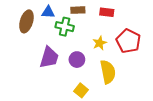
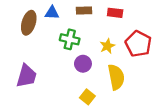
green cross: (65, 27) -> (70, 39), moved
purple trapezoid: (49, 57) -> (26, 76), moved

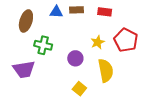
blue triangle: (52, 13) -> (56, 12), moved
green cross: (70, 39) -> (43, 45), moved
purple trapezoid: (26, 76) -> (24, 69), turned 65

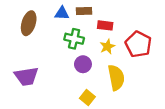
red rectangle: (105, 12) -> (105, 25), moved
green cross: (43, 45) -> (74, 39), moved

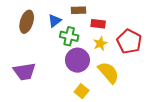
blue triangle: (62, 13) -> (55, 21), moved, turned -40
purple circle: (83, 64) -> (77, 60), size x1.5
yellow semicircle: (116, 78) -> (109, 73), turned -30

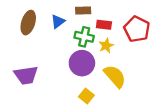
green cross: (69, 36) -> (84, 37), moved
red pentagon: (129, 41) -> (137, 29), moved

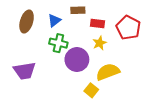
green cross: (84, 37) -> (58, 43), moved
yellow semicircle: (115, 76) -> (108, 72), turned -70
yellow square: (86, 96) -> (91, 90), moved

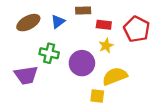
brown ellipse: (27, 21) -> (28, 23), turned 45
green cross: (58, 43) -> (49, 53), moved
yellow square: (91, 90) -> (97, 96), turned -32

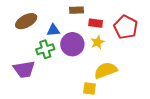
blue triangle: (58, 21) -> (53, 30), moved, turned 32
green cross: (49, 53) -> (45, 49), turned -30
purple circle: (82, 63) -> (72, 44), moved

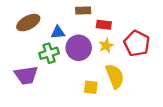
red pentagon: (126, 27) -> (137, 43), moved
yellow semicircle: (106, 70) -> (115, 76), turned 90
yellow square: (89, 88) -> (91, 87), moved

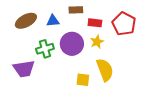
blue triangle: (58, 32) -> (53, 21), moved
red pentagon: (137, 43) -> (124, 24), moved

